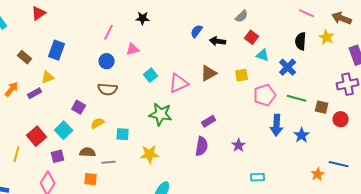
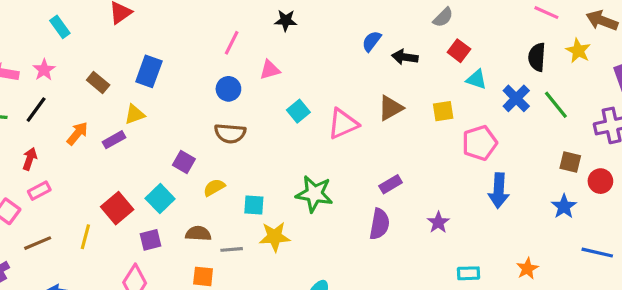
green line: (297, 98) -> (556, 105), moved, turned 36
green star: (161, 114) -> (314, 194), moved
blue star: (302, 135) -> (564, 207), moved
yellow star: (150, 154) -> (275, 237), moved
orange star: (318, 174) -> (527, 269), moved

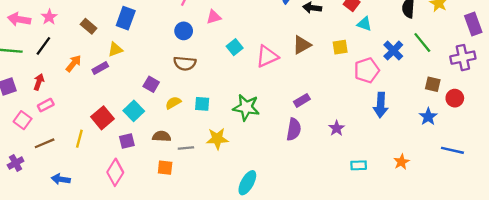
blue cross: (516, 98) -> (393, 51), moved
cyan square: (254, 205) -> (202, 104), moved

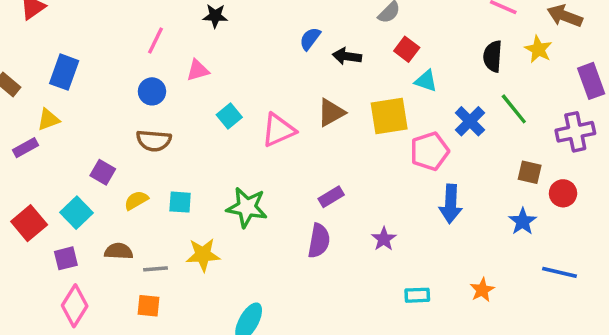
yellow square: (340, 47) -> (389, 116), size x1.6
orange square: (165, 168) -> (148, 306), moved
pink diamond: (115, 172) -> (75, 306), moved

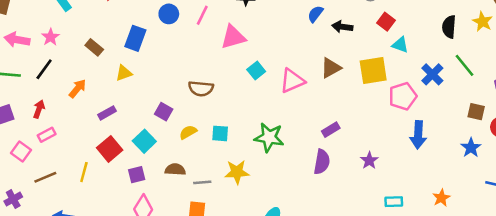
pink triangle: (198, 70) -> (233, 37), size x1.5
blue circle: (152, 91) -> (169, 14), moved
purple rectangle: (26, 148) -> (107, 113), moved

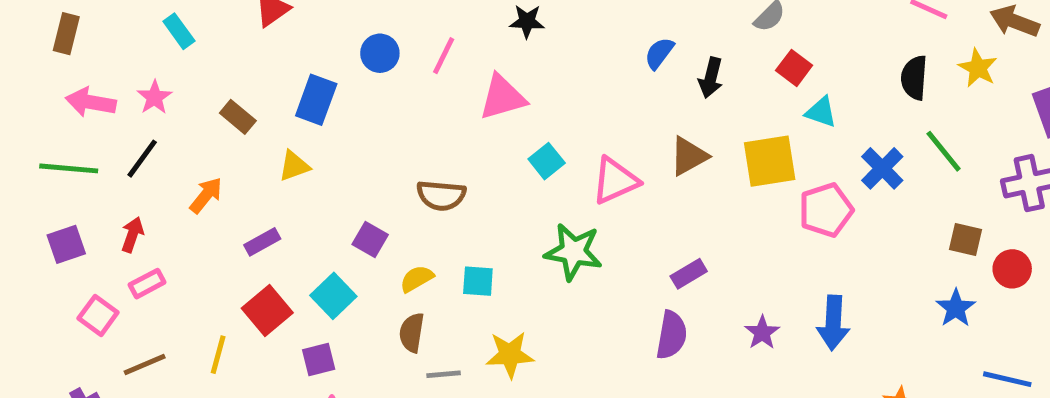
black arrow: (342, 27) -> (711, 78), turned -84
blue arrow: (418, 135) -> (833, 323), moved
green star: (269, 137) -> (573, 252), moved
brown semicircle: (175, 169) -> (412, 333), moved, turned -84

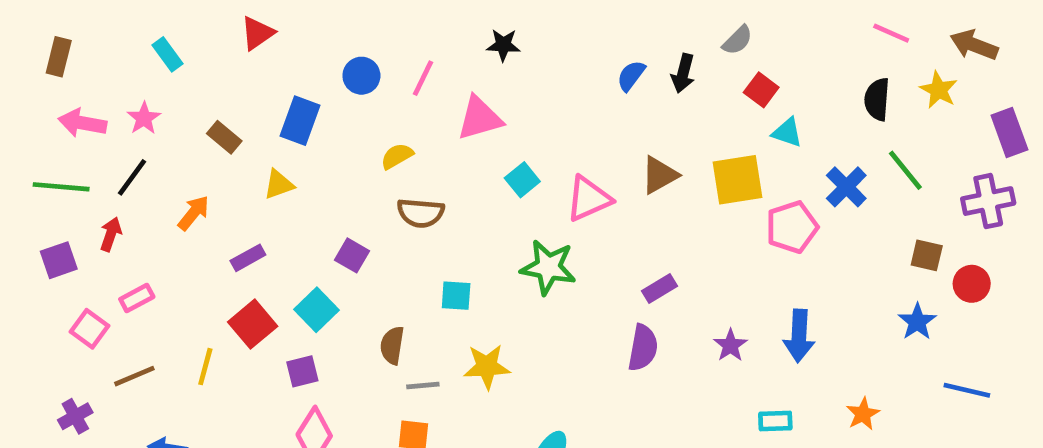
black arrow: (711, 78) -> (683, 73), moved
red arrow: (132, 235) -> (111, 234), moved
yellow semicircle: (417, 279) -> (397, 156), moved

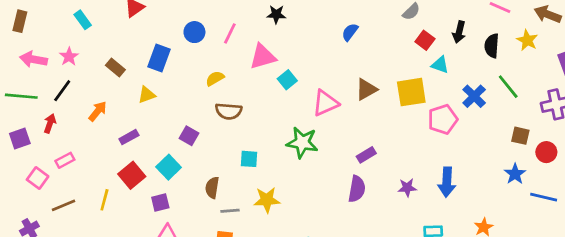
black arrow: (683, 73) -> (459, 32), moved
cyan square: (522, 180) -> (287, 80), moved
purple star: (730, 345) -> (407, 188), turned 30
blue line: (967, 390) -> (544, 197), moved

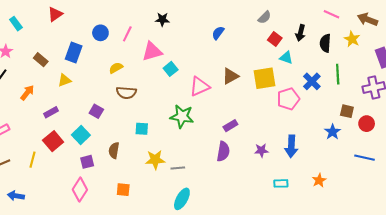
green line: (508, 87) -> (338, 74), turned 36
blue star: (515, 174) -> (333, 132), moved
purple square: (160, 203) -> (87, 162), moved
gray line: (230, 211) -> (178, 168), moved

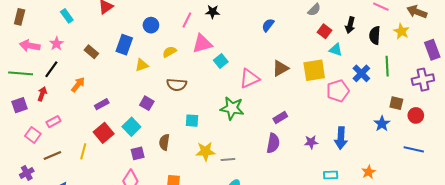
pink line: (127, 34) -> (187, 20), moved
yellow semicircle: (116, 68) -> (169, 52), moved
yellow triangle: (64, 80) -> (142, 65), moved

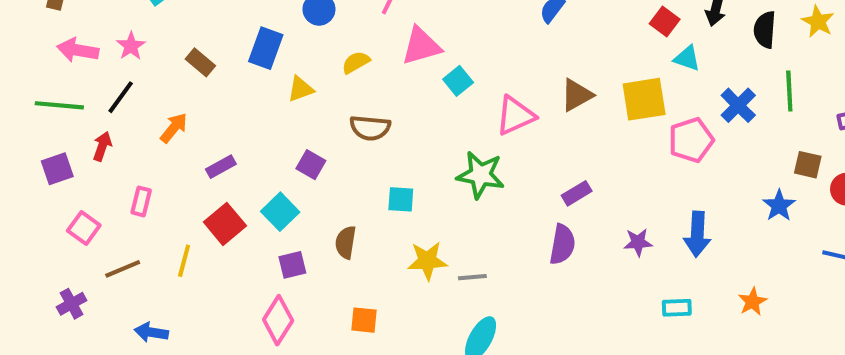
pink rectangle: (53, 122) -> (141, 201), moved, turned -48

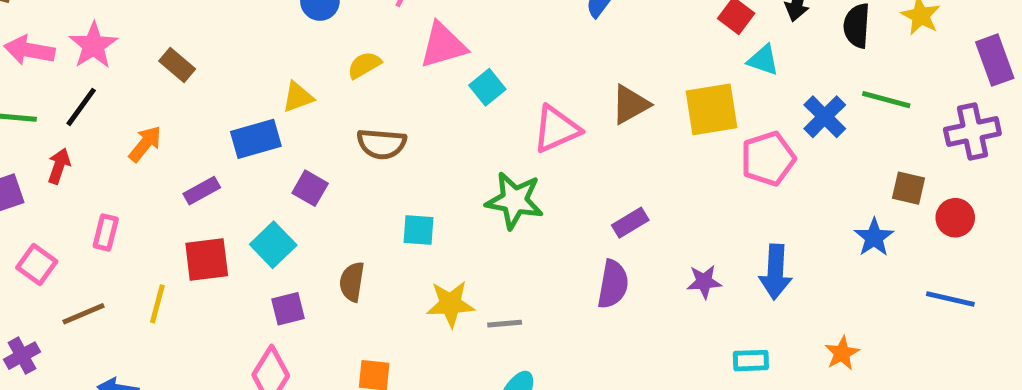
pink star: (131, 46) -> (93, 45), size x1.4
blue rectangle: (266, 48) -> (256, 139), moved, turned 54
green line: (789, 91) -> (886, 100), turned -72
red square: (225, 224) -> (207, 260), turned 33

